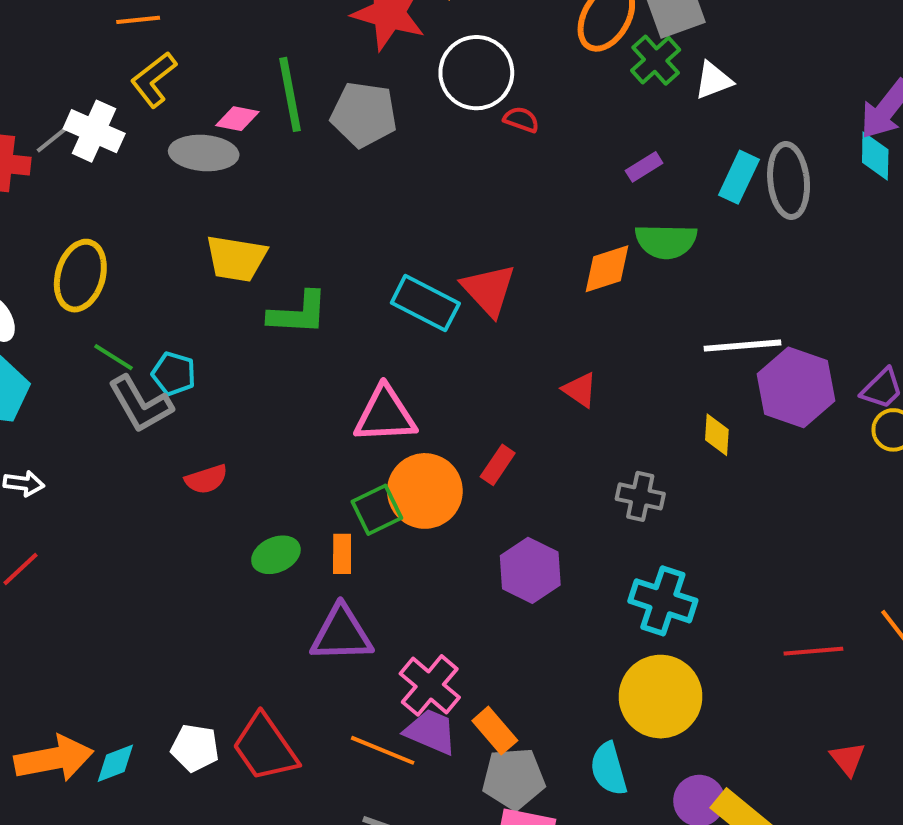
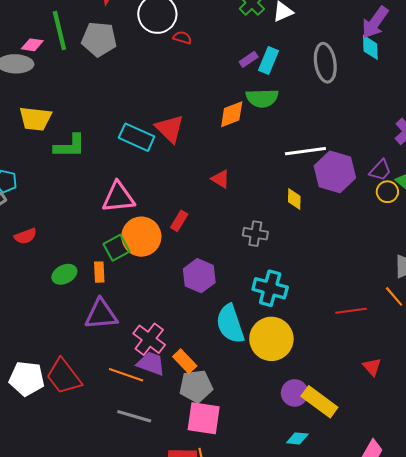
cyan rectangle: (739, 177) -> (268, 61), moved
white pentagon: (195, 748) -> (27, 379), size x1.4
cyan semicircle: (609, 769) -> (230, 324), moved, size x1.4

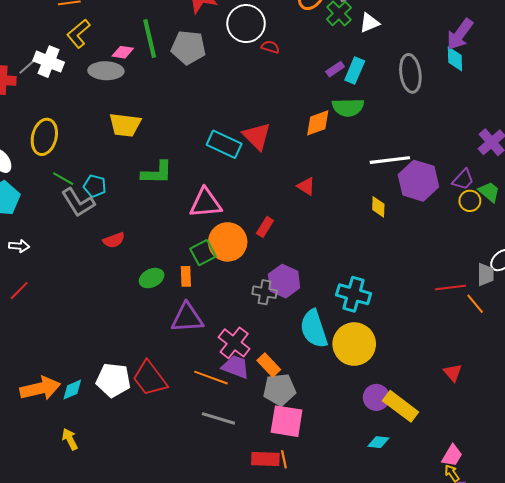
green L-shape: (70, 146) -> (157, 173), moved
gray cross: (255, 234) -> (265, 292), moved
red line: (351, 311) -> (450, 288), moved

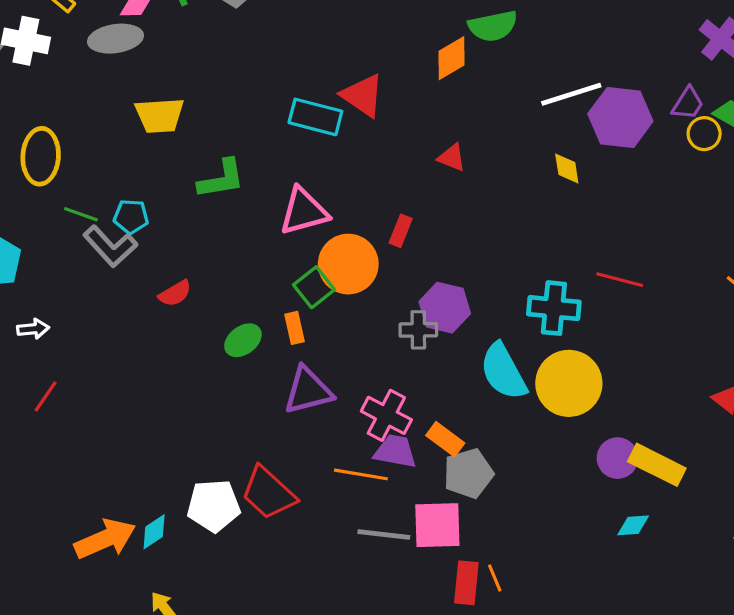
red line: (450, 288) -> (620, 280), moved, turned 32
pink square: (287, 421) -> (437, 525), moved
red rectangle: (265, 459) -> (466, 583), turned -76

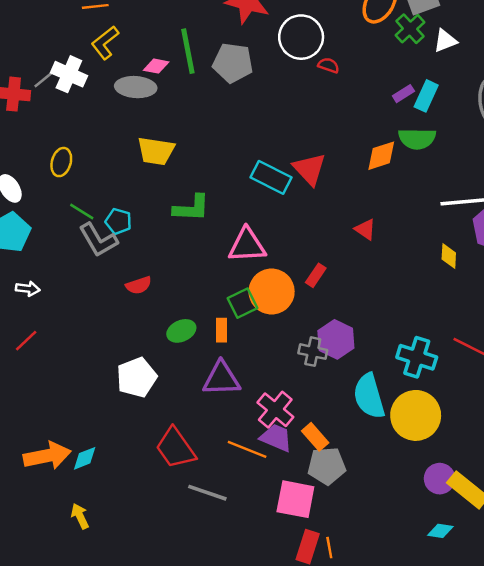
yellow ellipse: (41, 156) -> (61, 162), size x0.7
white pentagon: (214, 506) -> (137, 377), moved, turned -30
gray line: (384, 534) -> (207, 493), moved

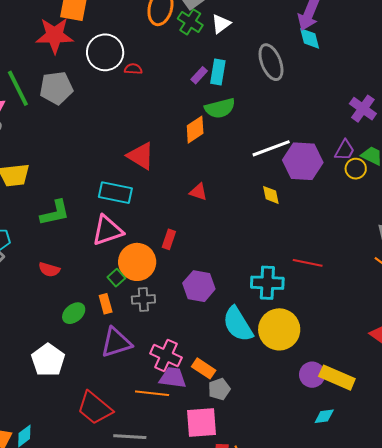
cyan rectangle: (271, 177) -> (115, 193), moved
red semicircle: (139, 285) -> (49, 270), moved, turned 50
green square: (242, 303) -> (116, 278), size x0.7
gray cross: (313, 352) -> (143, 299), moved
gray pentagon: (327, 466) -> (219, 389), size x0.7

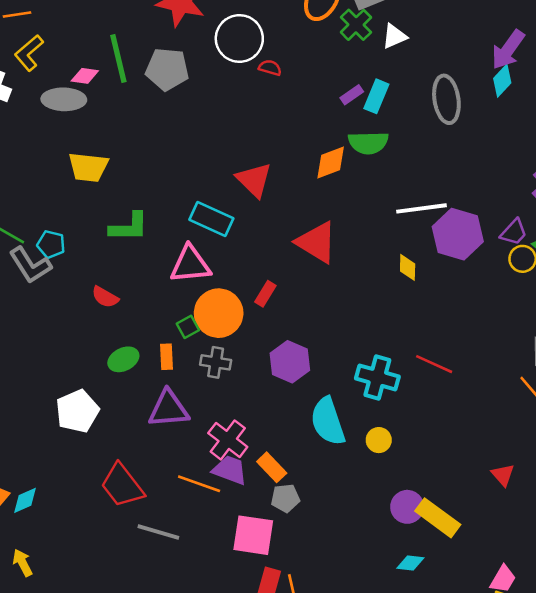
cyan diamond: (310, 38) -> (502, 81), turned 45
red triangle: (198, 192) -> (317, 242), size x1.8
yellow circle: (279, 329) -> (379, 440), size x0.5

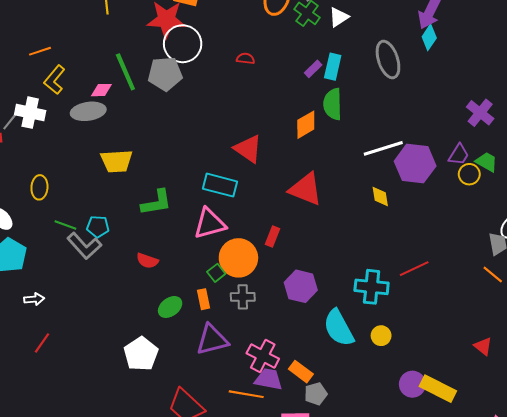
white circle: (239, 38) -> (183, 44), moved
green semicircle: (368, 143) -> (333, 104), turned 100
red line: (434, 364) -> (414, 269), turned -40

